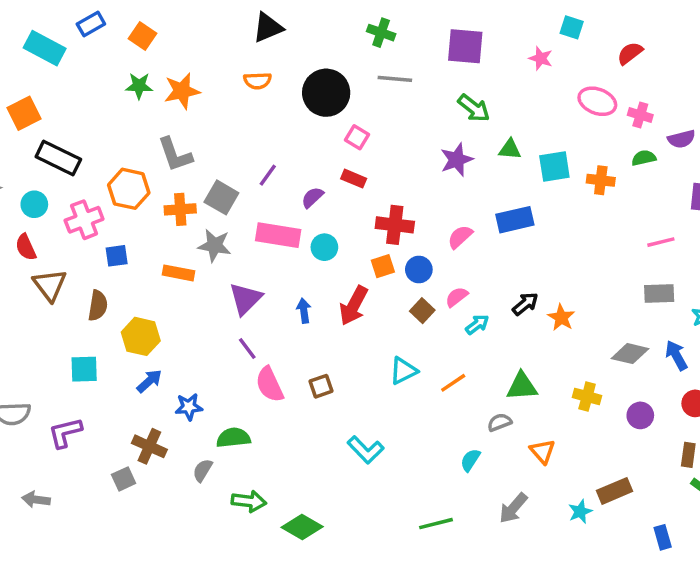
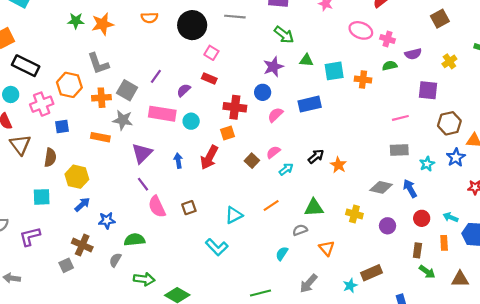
blue circle: (419, 269) -> (263, 92), moved
cyan triangle: (403, 371) -> (234, 215), moved

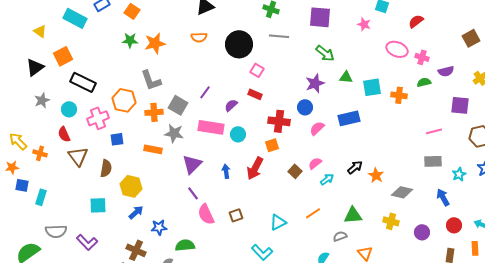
gray diamond: (381, 187) -> (402, 192), moved
purple L-shape: (30, 236) -> (87, 242), turned -120

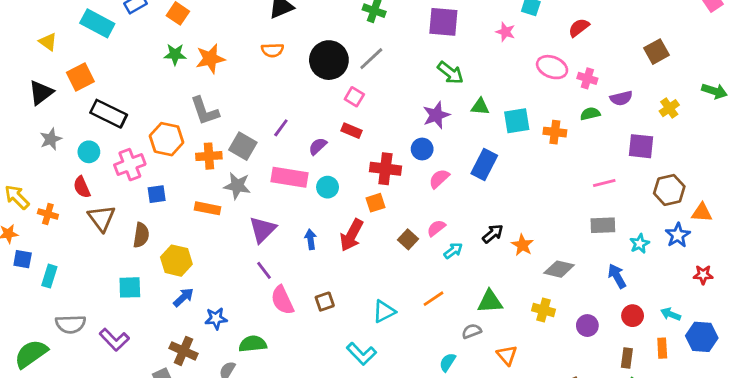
gray line: (279, 36) -> (371, 59), moved, turned -48
blue rectangle: (349, 118) -> (484, 165), turned -50

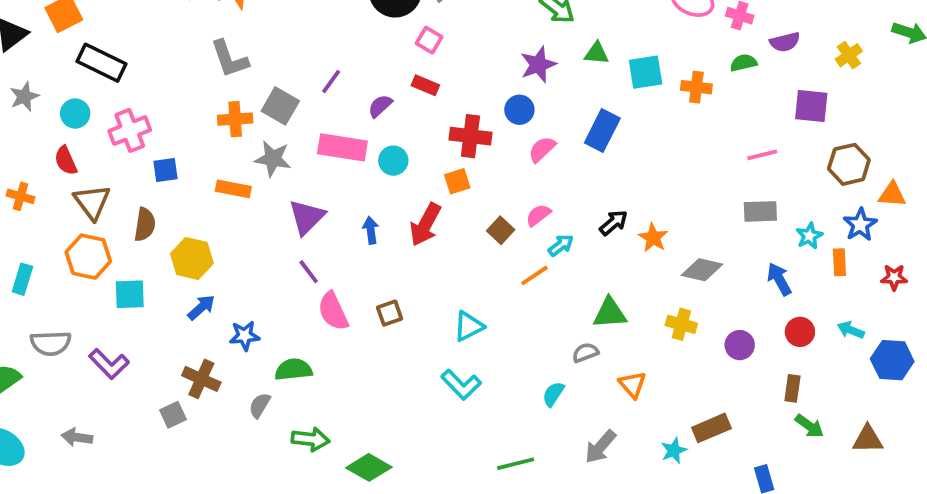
orange hexagon: (167, 139) -> (88, 257), moved
orange line: (433, 299) -> (534, 275), moved
orange rectangle: (662, 348) -> (839, 262), moved
cyan L-shape: (361, 354) -> (461, 385), moved

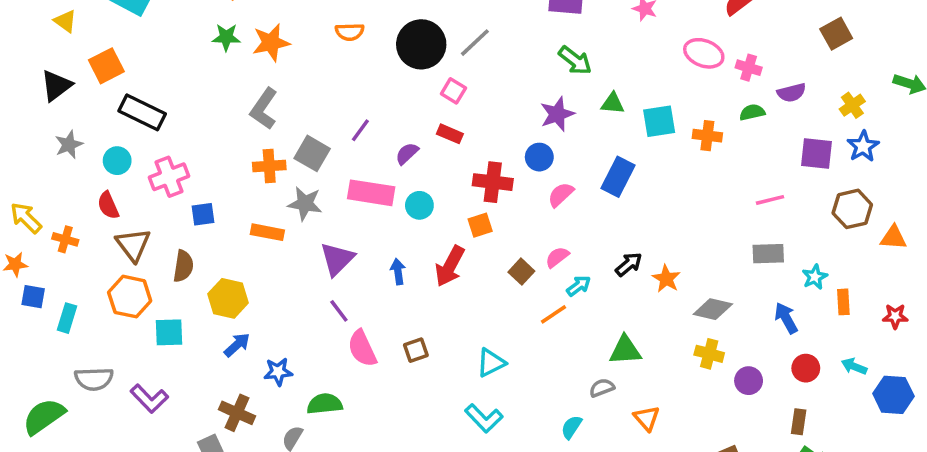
gray L-shape: (230, 59) -> (264, 109), turned 54
blue star: (860, 225) -> (863, 146), moved
yellow cross: (681, 324) -> (709, 354), moved

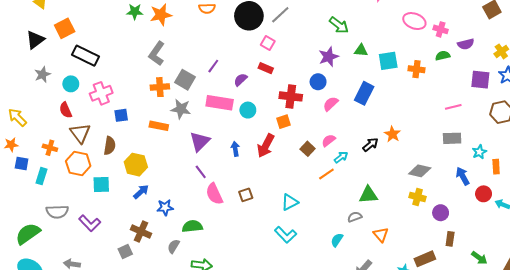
orange cross: (65, 239) -> (50, 148), moved
orange star: (666, 279) -> (392, 134), moved
red circle: (806, 368) -> (484, 194), moved
brown rectangle: (799, 422) -> (450, 239), moved

